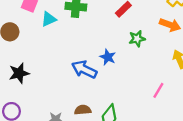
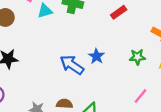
green star: (137, 39) -> (137, 57), moved

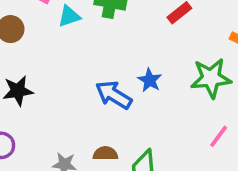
green star: (137, 57) -> (211, 78), size x1.6

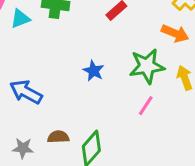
blue arrow: (114, 95) -> (26, 92), moved
pink line: (219, 136) -> (146, 106), moved

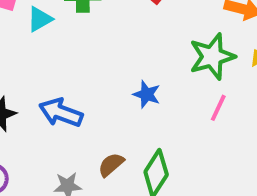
blue star: (93, 71) -> (147, 94), moved
brown semicircle: (58, 137) -> (111, 165), turned -30

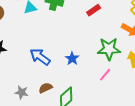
blue arrow: (61, 113) -> (40, 57), moved

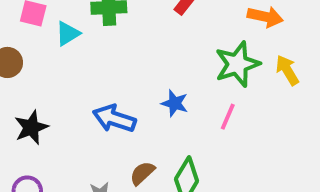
pink line: (105, 75) -> (228, 117), moved

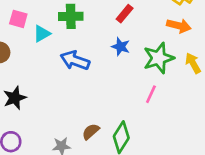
blue star: (175, 103) -> (121, 47), moved
blue arrow: (114, 119) -> (75, 60), moved

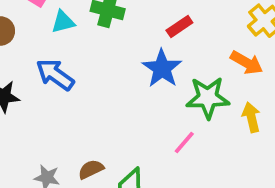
blue star: (121, 47) -> (162, 68), size x1.5
blue arrow: (75, 60) -> (55, 75), moved

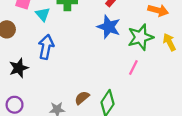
cyan triangle: (63, 22) -> (43, 14), turned -42
blue arrow: (55, 75) -> (46, 47), turned 80

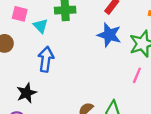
black star: (19, 68) -> (27, 93), moved

